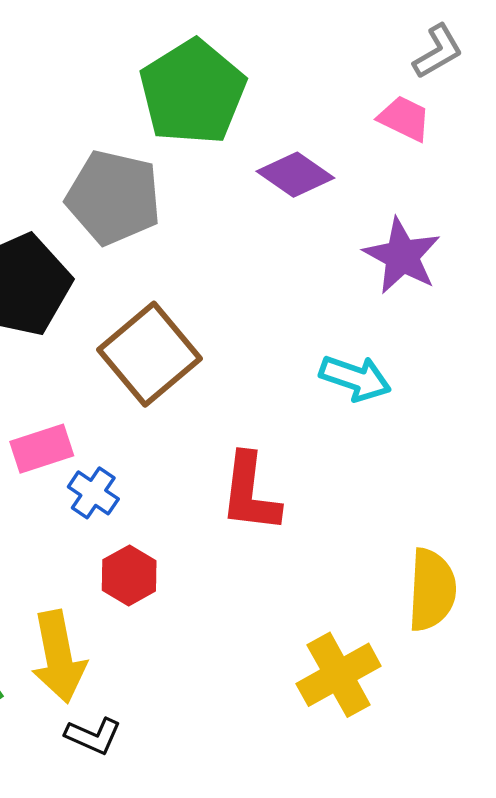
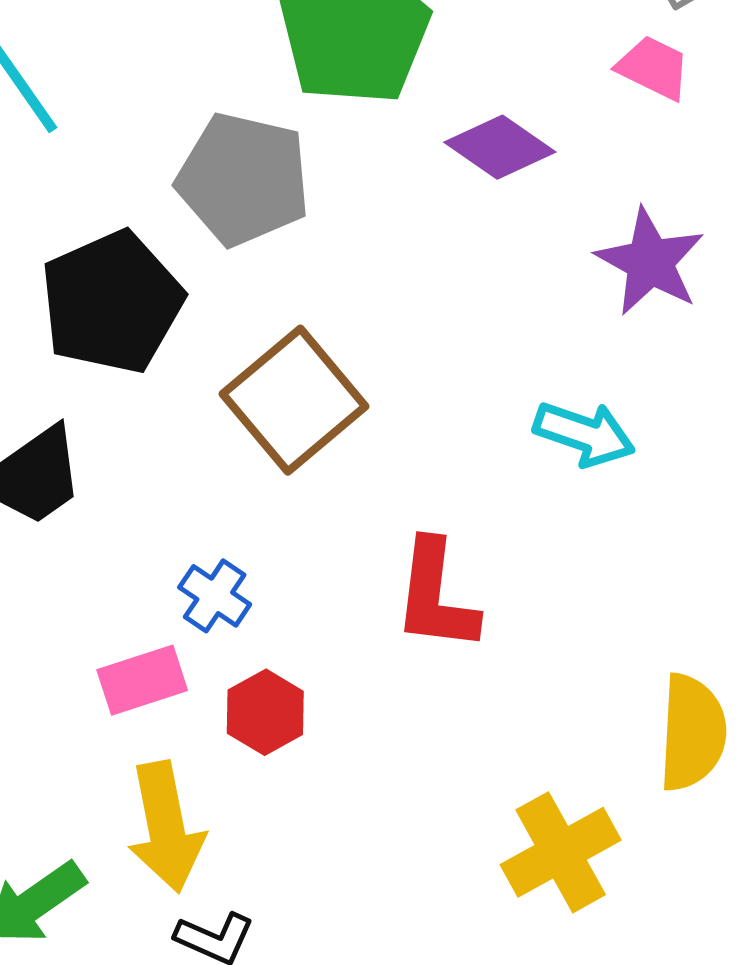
pink rectangle: (42, 449) -> (142, 680), moved

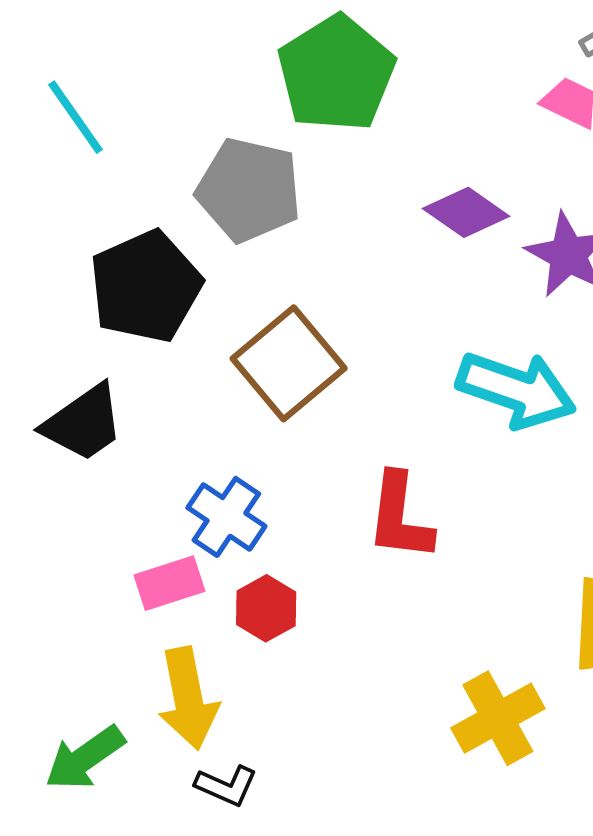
purple diamond: (500, 147) -> (466, 212), moved
cyan arrow: (584, 434) -> (516, 390), size x1.5
blue cross: (215, 596) -> (226, 517), size x1.4

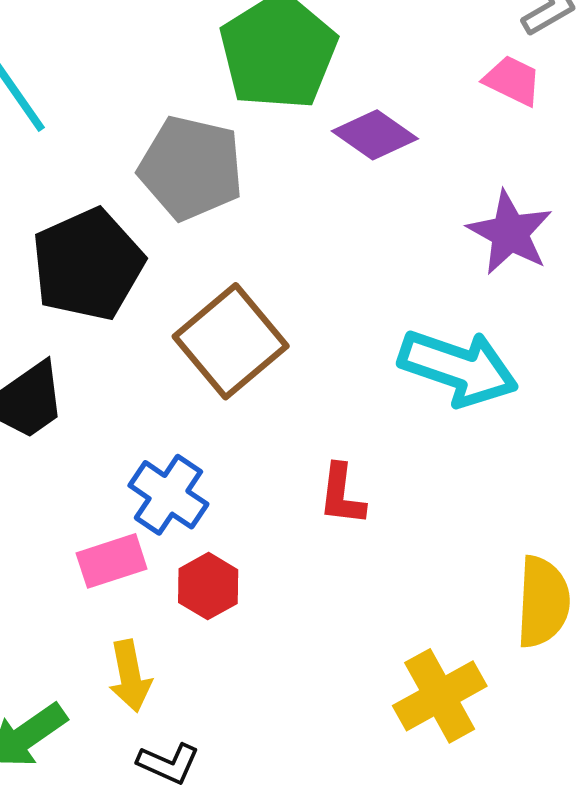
purple diamond: (466, 212) -> (375, 135), moved
red L-shape: (400, 517) -> (342, 495), size x0.7
yellow arrow: (188, 698) -> (130, 676), size x0.7

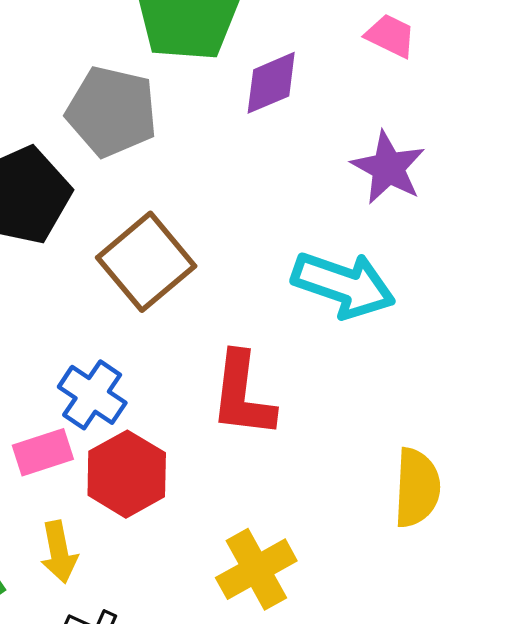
purple diamond: (375, 135) -> (271, 83), turned -58
red L-shape: (342, 495) -> (243, 395), size x1.6
red hexagon: (208, 586) -> (127, 474), size x1.5
yellow cross: (440, 696) -> (256, 569), moved

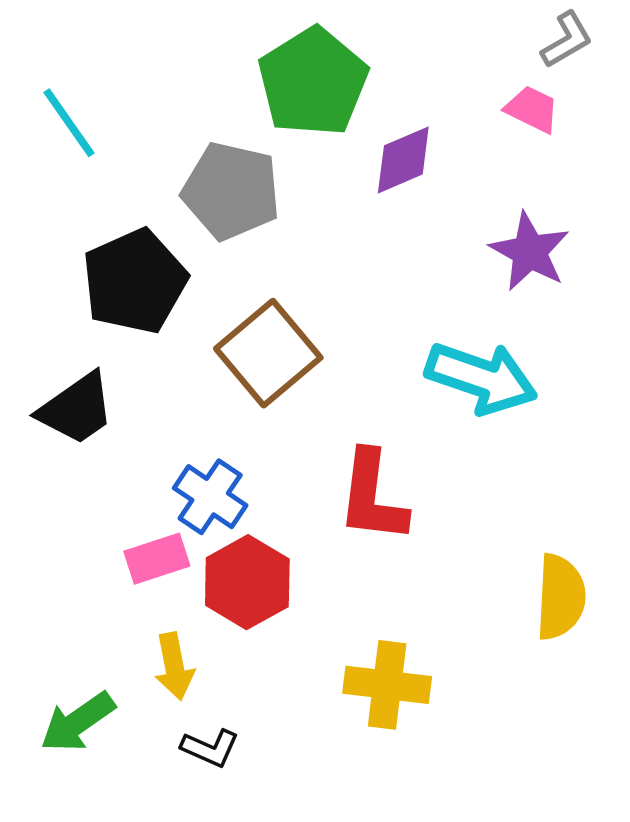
yellow cross: (256, 569) -> (387, 685), turned 36

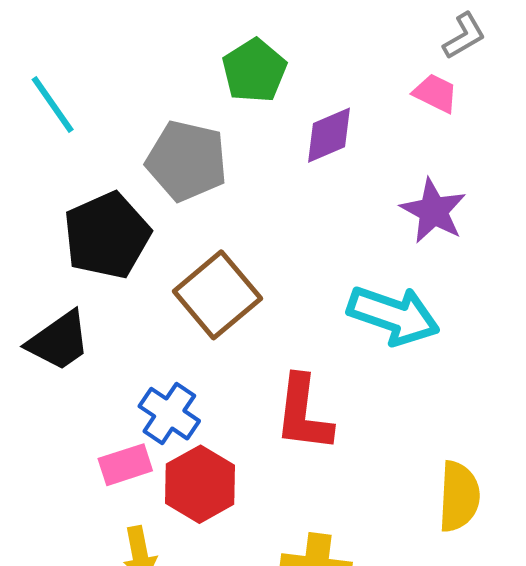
green pentagon: (313, 82) -> (254, 71), size x0.7

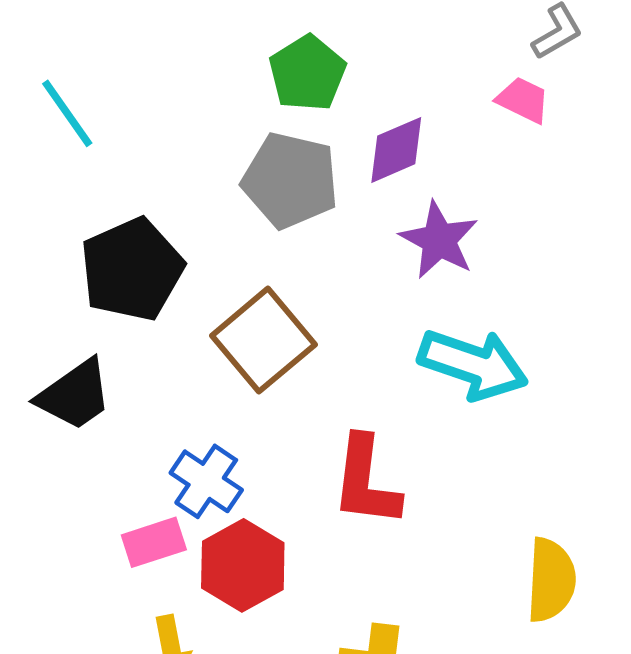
gray pentagon: (187, 161) -> (290, 180), moved
purple star: (433, 211) -> (439, 240), moved

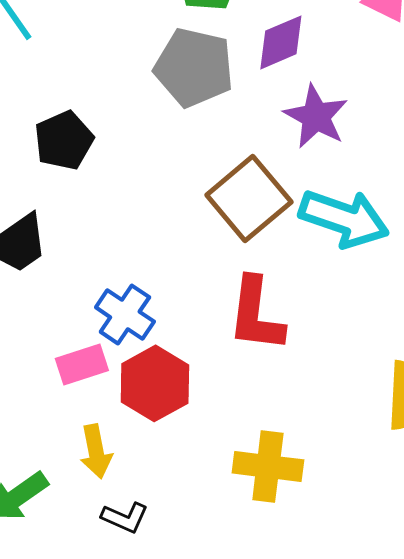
black pentagon: (132, 269) -> (64, 140), size x0.7
brown square: (263, 340) -> (249, 198), moved

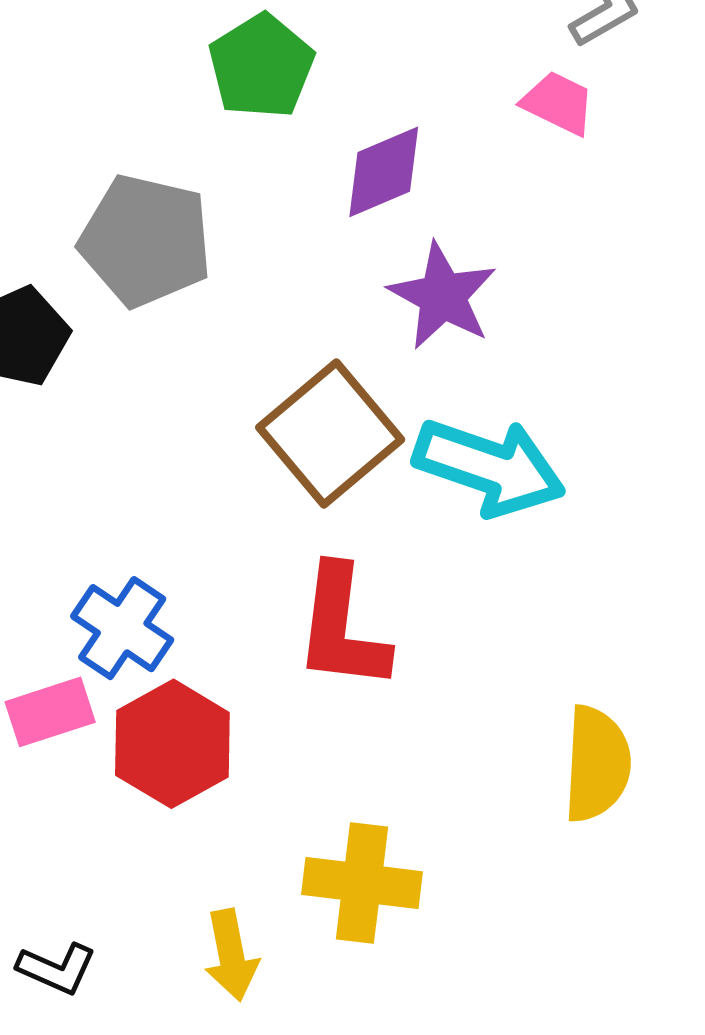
gray pentagon: (194, 67) -> (146, 241), moved
yellow arrow: (96, 451) -> (231, 955), moved
black L-shape: (125, 517) -> (57, 969), moved

